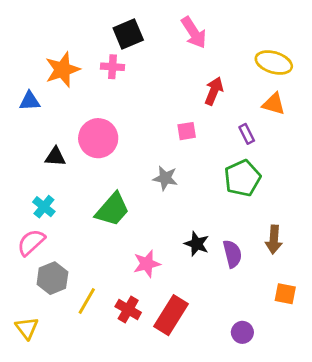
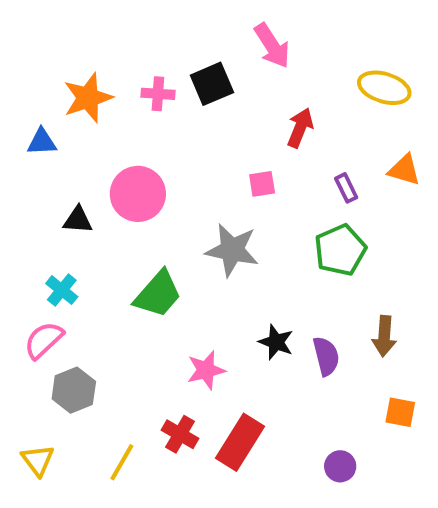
black square: (128, 34) -> (212, 84), moved
orange triangle: (274, 104) -> (404, 170), moved
gray star: (165, 178) -> (232, 250), size x1.5
yellow line: (87, 301) -> (122, 462), moved

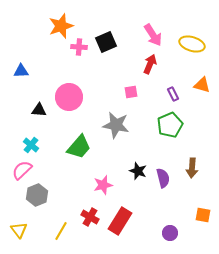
pink arrow: (272, 46) -> (153, 35), moved
orange star: (88, 98) -> (61, 26), moved
orange square: (400, 412) -> (203, 215), moved

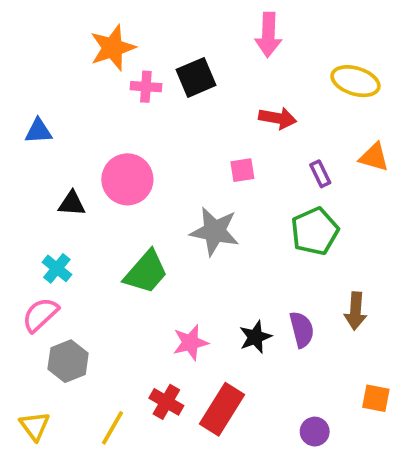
pink arrow: (153, 35) -> (268, 35), moved, turned 35
red arrow: (150, 64) -> (278, 118), turned 78
black star: (138, 171) -> (255, 337), moved, turned 30

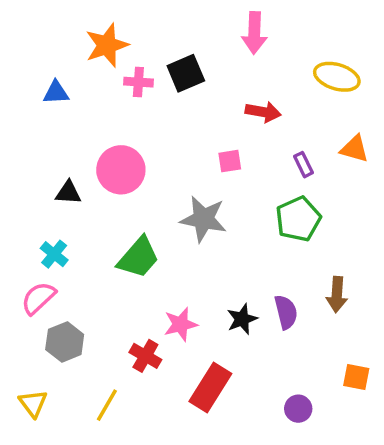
blue triangle: (38, 131) -> (56, 93), moved
red cross: (166, 402) -> (145, 356), moved

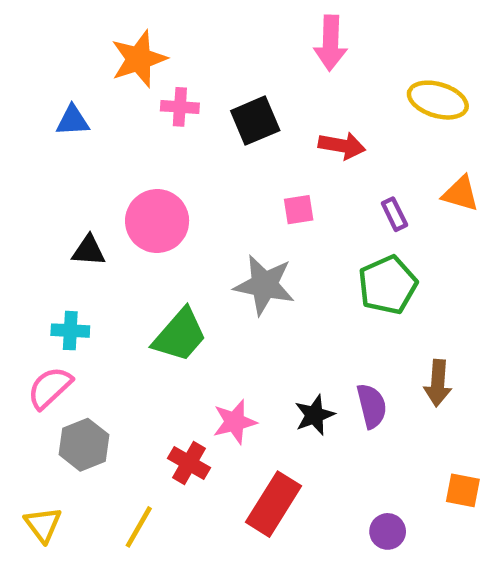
black square: (186, 73) -> (255, 121), moved
cyan cross: (54, 254) -> (70, 331), turned -36

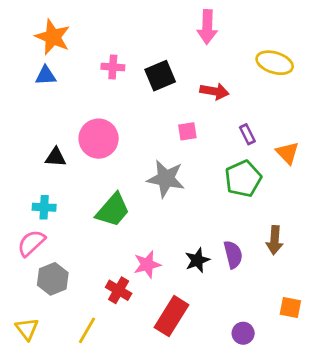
orange star: (139, 59) -> (53, 37), moved, turned -30
orange triangle: (461, 194) -> (287, 153), moved, turned 30

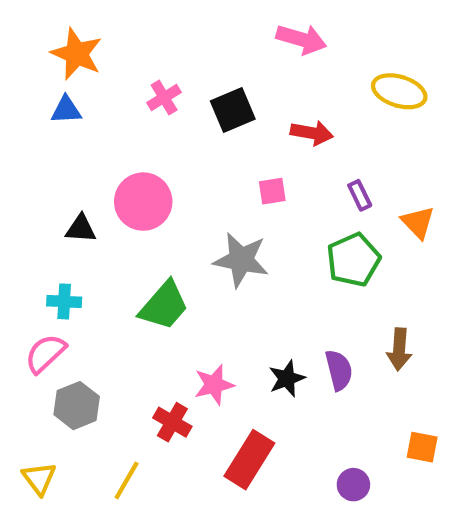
pink arrow: (207, 27) -> (301, 39), turned -76
pink cross: (113, 67) -> (164, 98), turned -35

